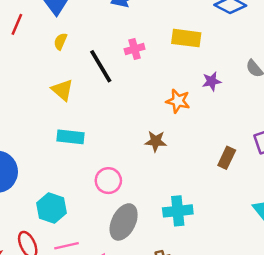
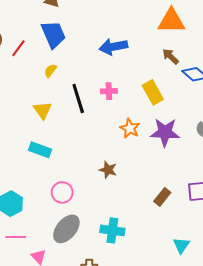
yellow rectangle: (186, 38) -> (153, 92), turned 40
purple star: (212, 81) -> (165, 132), size x1.8
orange star: (178, 101) -> (130, 128), moved

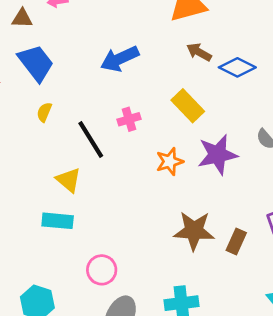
yellow triangle: (43, 110) -> (68, 180), moved
orange star: (130, 128) -> (170, 161), turned -30
brown star: (108, 170) -> (194, 231), moved, size x1.6

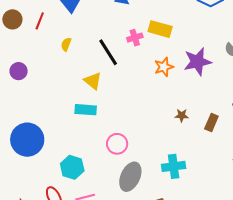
yellow rectangle: (188, 106) -> (160, 29), moved, turned -30
yellow semicircle: (44, 112) -> (66, 44), moved
brown star: (194, 231) -> (182, 115), size x0.5

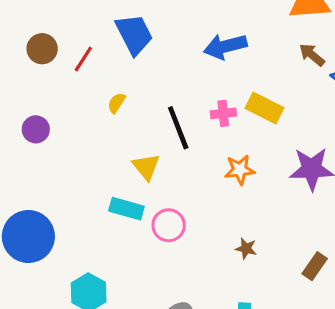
orange star: (164, 67) -> (240, 170), moved
brown star: (182, 115) -> (246, 248), moved
pink circle: (117, 144) -> (169, 225), moved

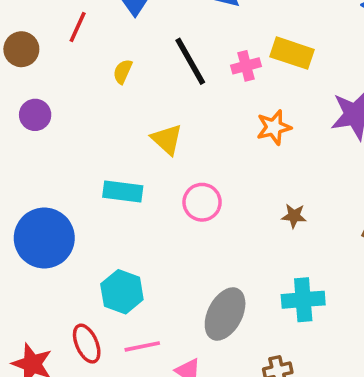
brown circle: (42, 49) -> (21, 49), moved
black line: (178, 128) -> (190, 61), moved
cyan rectangle: (126, 209) -> (123, 191), moved

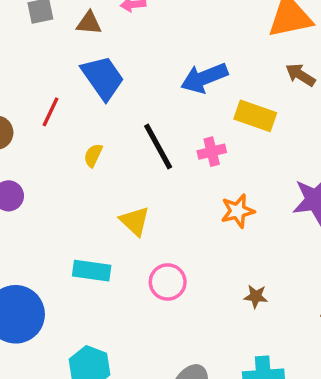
yellow rectangle: (292, 53) -> (255, 116), moved

